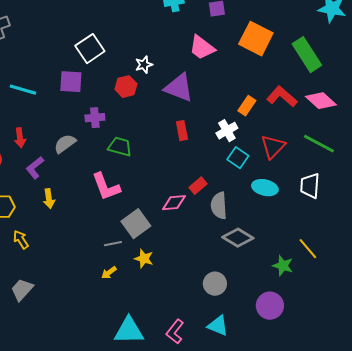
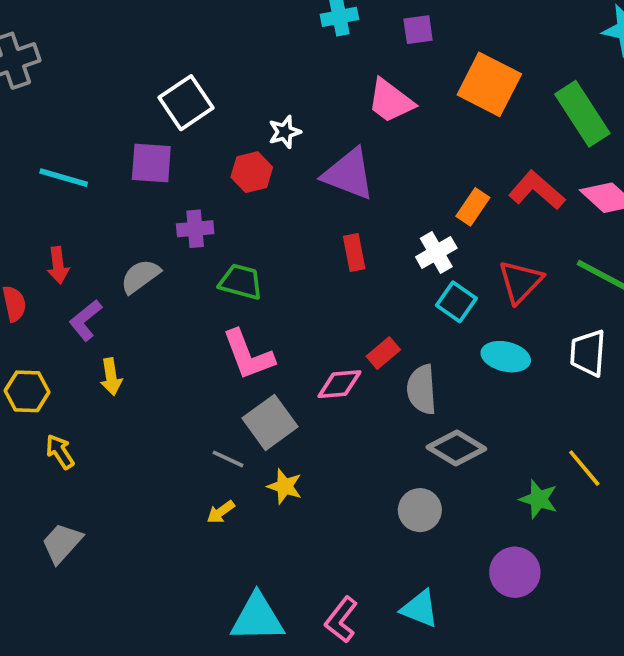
pink L-shape: (106, 187) -> (248, 355), moved
gray line: (113, 244) -> (228, 459), turned 36
gray circle: (215, 284) -> (420, 510), moved

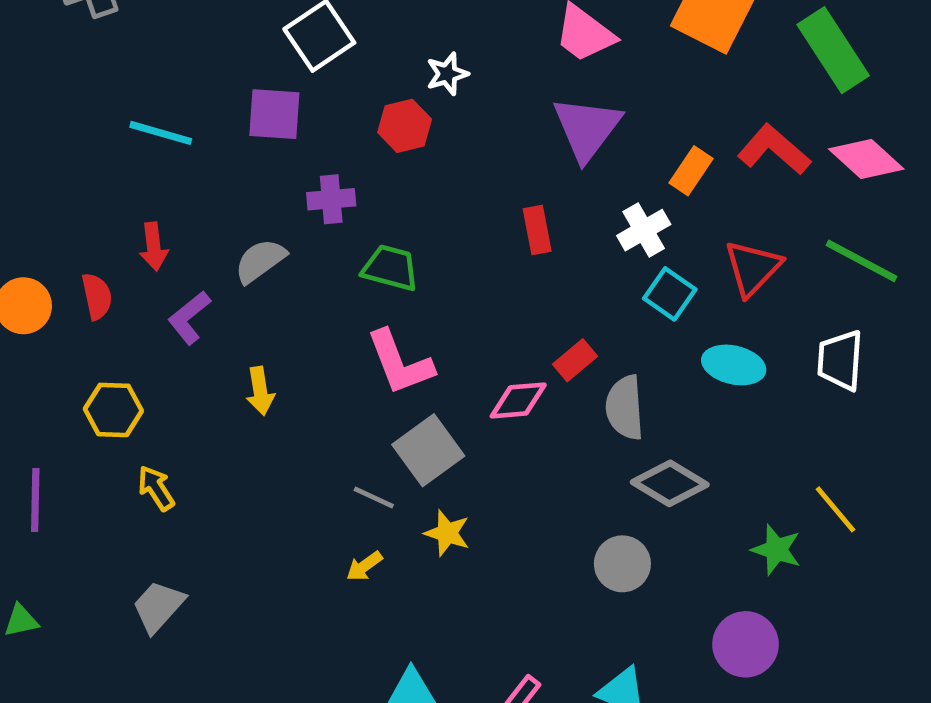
purple triangle: (349, 174) -> (587, 128), moved, turned 46
yellow arrow: (111, 377) -> (260, 391), moved

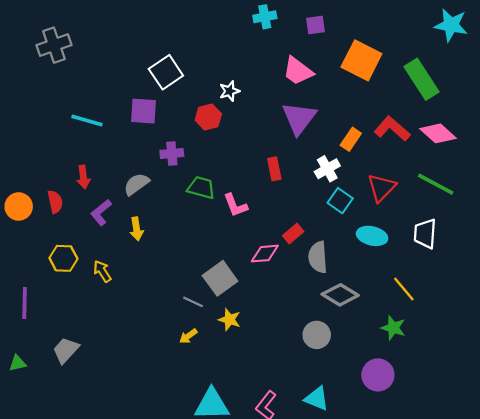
pink L-shape: (400, 363) -> (235, 205), moved, size x0.7
yellow arrow: (260, 391) -> (136, 229), moved
yellow arrow: (156, 488) -> (102, 271), moved
yellow line: (835, 509) -> (404, 289), moved
gray trapezoid: (158, 606) -> (66, 350), moved

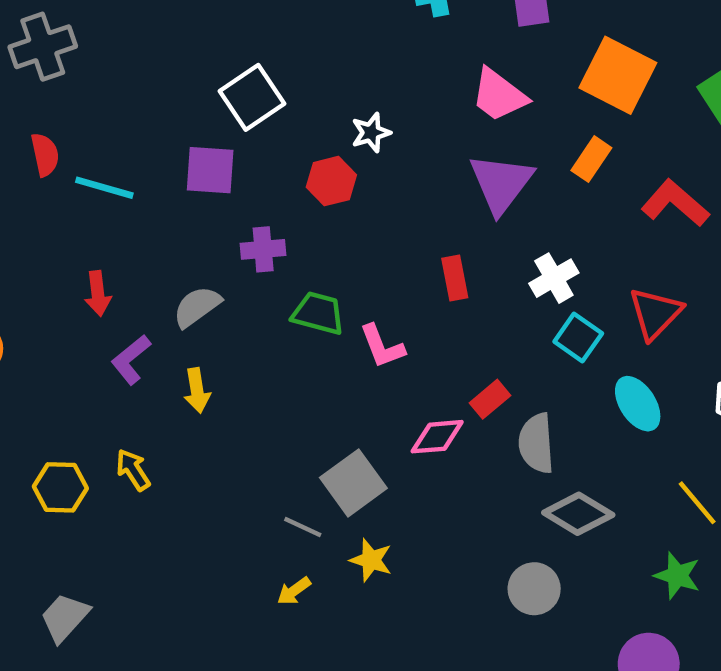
orange rectangle: (351, 139) -> (591, 159), moved
red semicircle: (55, 202) -> (45, 155), moved
cyan ellipse: (372, 236) -> (638, 404), turned 44
yellow hexagon: (63, 258) -> (60, 487), moved

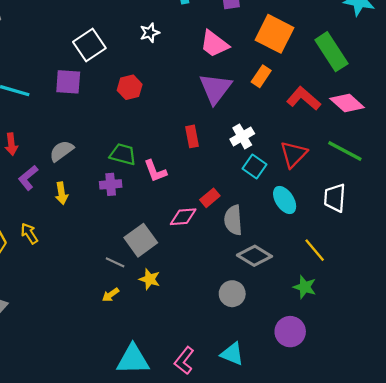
white star: (371, 133) -> (150, 33), moved
purple cross: (263, 249) -> (111, 184), moved

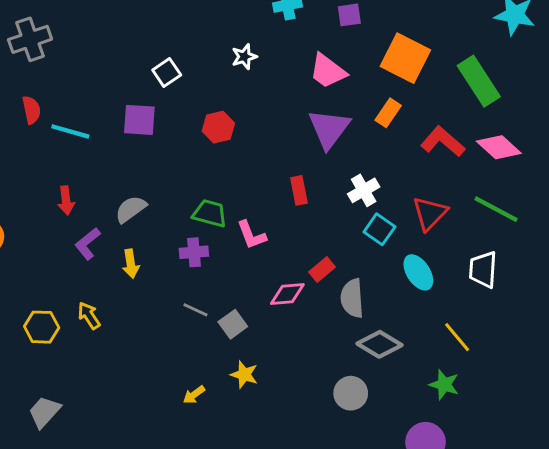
white square: (89, 45) -> (167, 72), size x0.7
gray square: (141, 240) -> (233, 324), size x0.7
gray line: (115, 262) -> (195, 310), moved

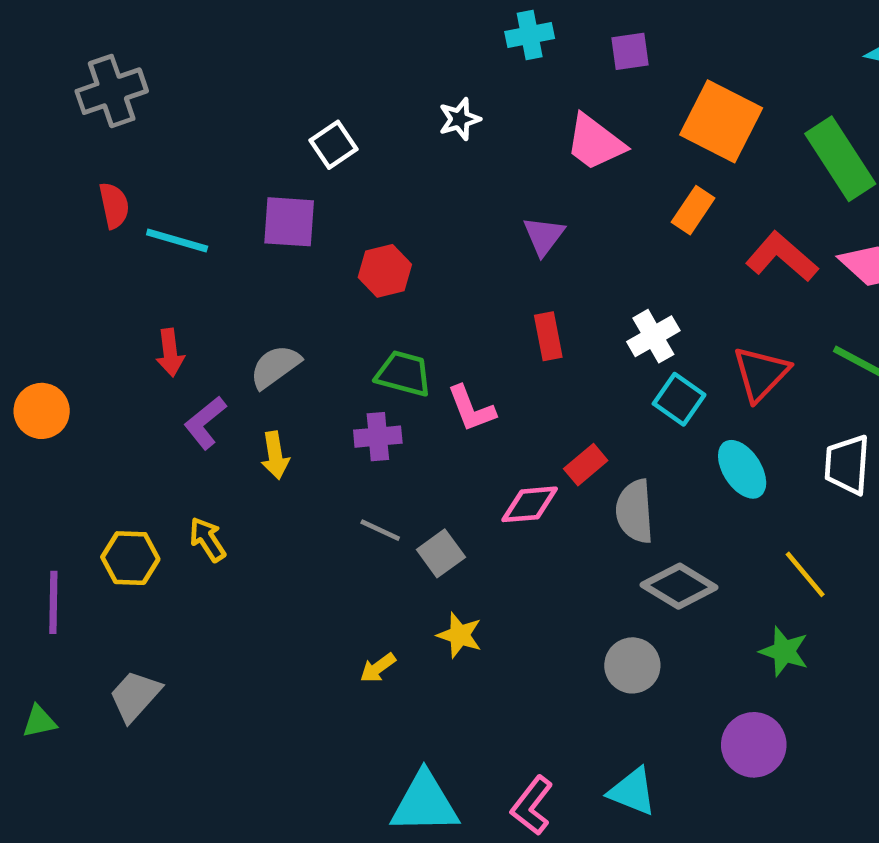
red hexagon: (218, 127) -> (385, 271), moved
purple triangle: (329, 129) -> (544, 236), moved, size x0.6

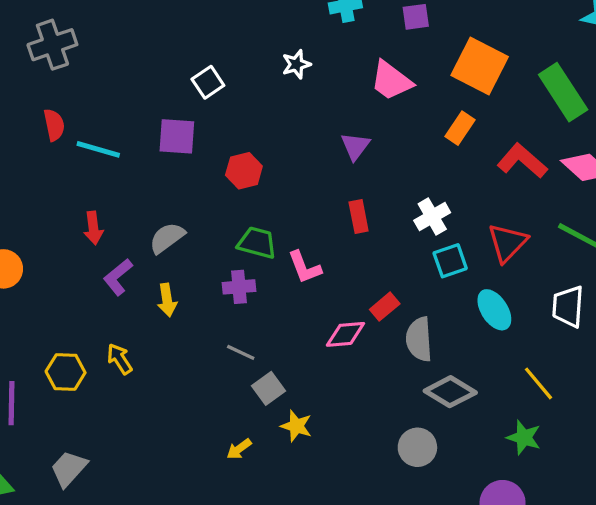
cyan square: (679, 399) -> (450, 261), turned 36
gray square: (441, 553) -> (268, 388), moved

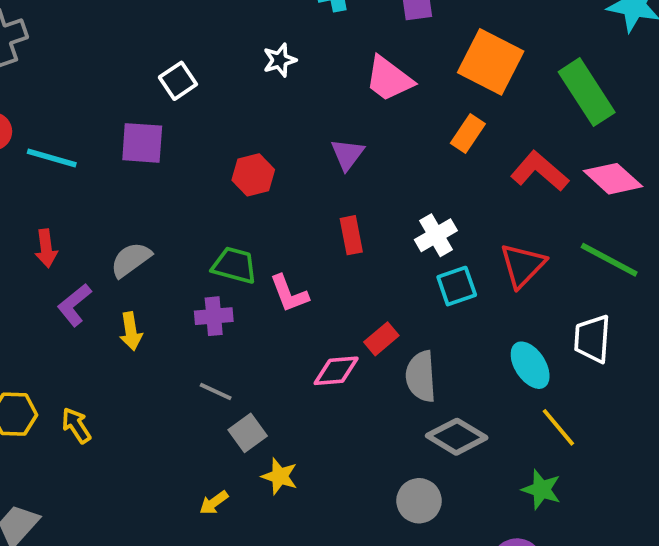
red hexagon: (244, 171) -> (253, 175), moved
cyan ellipse: (494, 310) -> (530, 365), moved
yellow arrow: (120, 359) -> (76, 425), moved

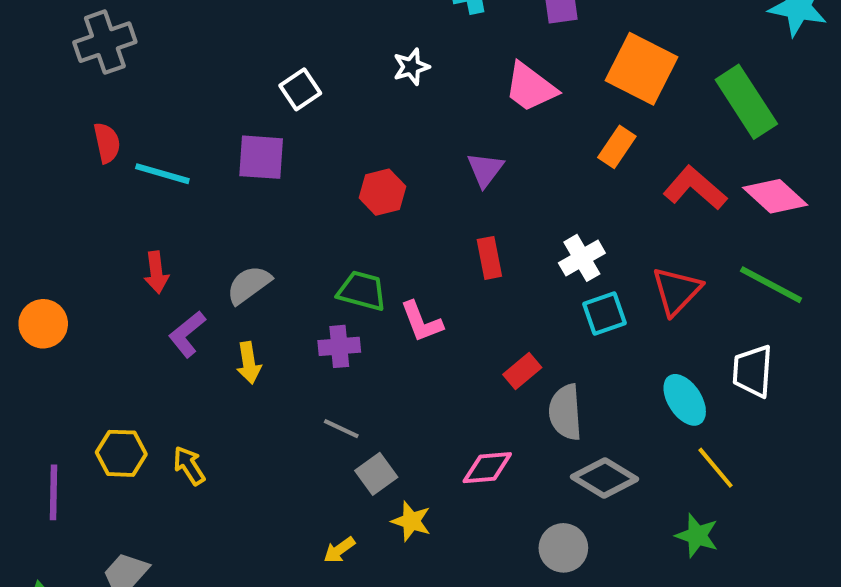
pink diamond: (336, 371) -> (487, 468), moved

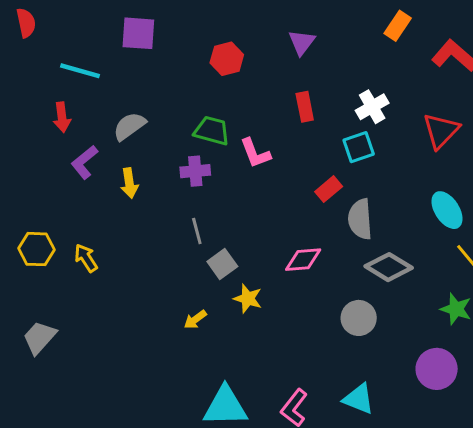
cyan line: (162, 174) -> (80, 71), moved
cyan square: (605, 313) -> (359, 147), moved
gray line: (341, 429) -> (197, 231), turned 50

